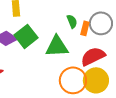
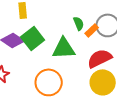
orange rectangle: (85, 28) -> (92, 30), turned 32
orange circle: (73, 80) -> (49, 82), moved

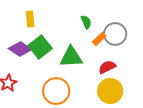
green semicircle: (79, 23) -> (86, 22), moved
red semicircle: (100, 58) -> (107, 67), size x0.7

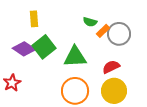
green semicircle: (86, 22) -> (90, 22), turned 128
orange rectangle: (99, 39) -> (103, 31), moved
orange circle: (56, 91) -> (75, 91), moved

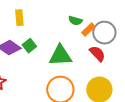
green square: (44, 47) -> (29, 46), size x0.6
red semicircle: (111, 67) -> (97, 54), moved, turned 72

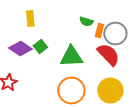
orange rectangle: (88, 30) -> (99, 30), turned -32
red semicircle: (97, 54) -> (108, 54), size x1.4

